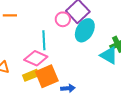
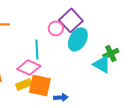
orange square: (47, 76) -> (40, 85), turned 35

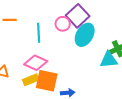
cyan line: (37, 49) -> (39, 33), moved
cyan triangle: (102, 64) -> (109, 60), turned -36

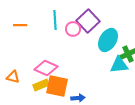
cyan line: (39, 33) -> (55, 20), moved
cyan ellipse: (85, 35) -> (108, 40), moved

